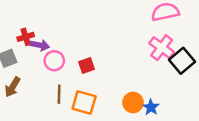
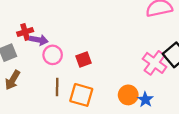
pink cross: (162, 48) -> (155, 63), moved

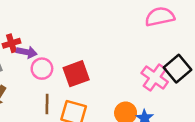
red square: (84, 59) -> (76, 74), size x1.5

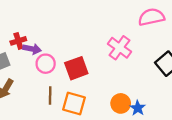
pink cross: (155, 77) -> (120, 48), moved

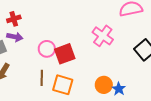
red cross: (18, 41) -> (14, 19), moved
purple arrow: (32, 49) -> (15, 37), moved
pink circle: (46, 64) -> (47, 49), moved

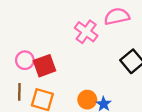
pink cross: (103, 36) -> (86, 32), moved

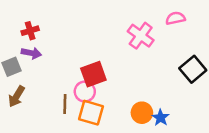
pink semicircle: (117, 16) -> (175, 18), size x0.7
pink circle: (25, 60) -> (85, 92), moved

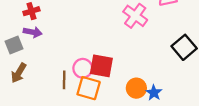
red square: (93, 74) -> (101, 66), moved, turned 30

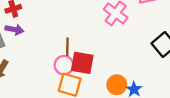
brown line: (64, 80) -> (67, 47), moved

